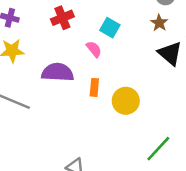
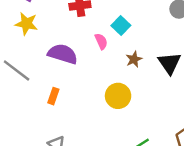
brown star: (159, 23) -> (134, 59), moved
orange rectangle: (94, 87) -> (53, 96), moved

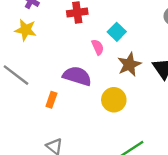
purple semicircle: (63, 54) -> (77, 76), moved
brown star: (134, 59) -> (129, 64), size x1.5

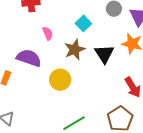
cyan square: (117, 32) -> (83, 23), moved

